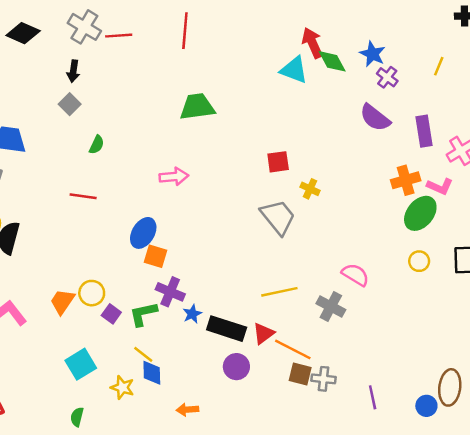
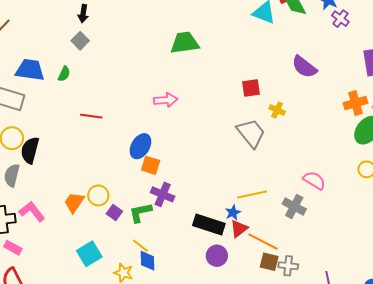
purple semicircle: (375, 118) -> (304, 67), moved
green semicircle: (97, 145) -> (64, 74), moved
blue star: (192, 314) -> (233, 213), moved

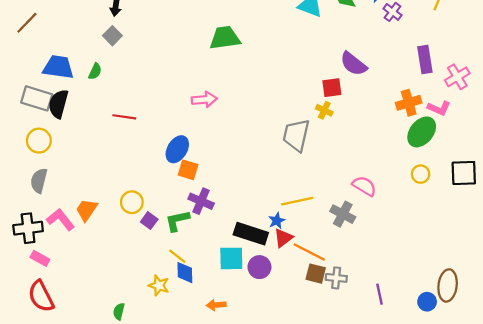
red square: (251, 88) -> (332, 88), moved
gray trapezoid: (251, 133) -> (296, 135), turned -128
black semicircle: (30, 150) -> (58, 104), moved
orange trapezoid: (74, 202) -> (86, 210), moved
cyan square: (89, 254) -> (231, 258), moved, turned 30

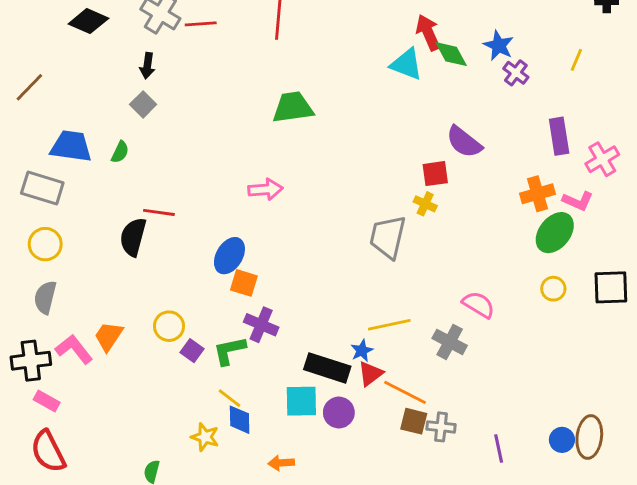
black semicircle: (58, 104) -> (133, 237), moved
blue circle: (427, 302) -> (562, 440), moved

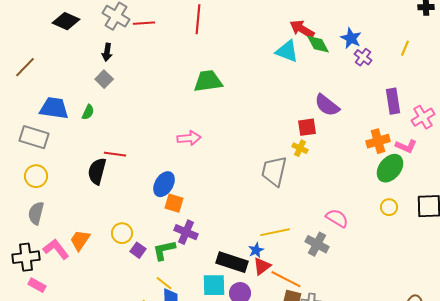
red arrow: (428, 33) -> (302, 29), turned -35

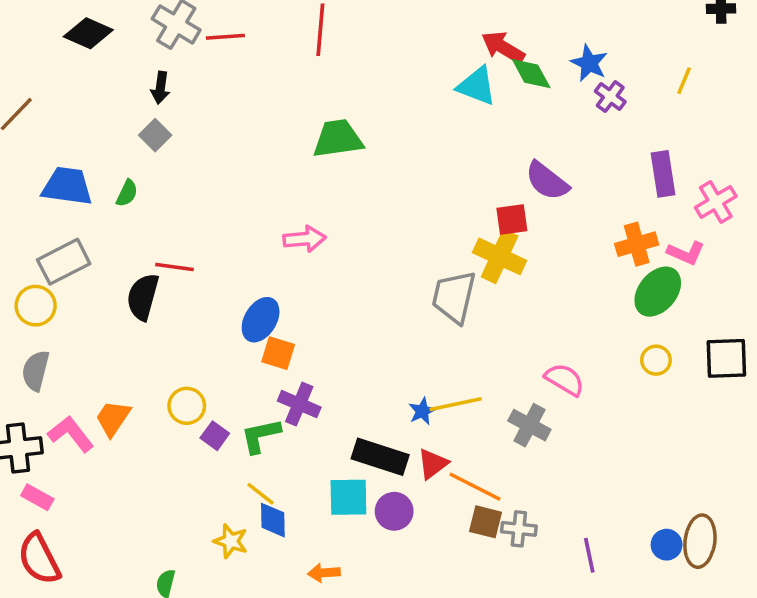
gray rectangle: (34, 137) -> (64, 262), moved, turned -44
yellow cross: (300, 148) -> (500, 256), size x1.8
blue star: (256, 250) -> (422, 411), moved

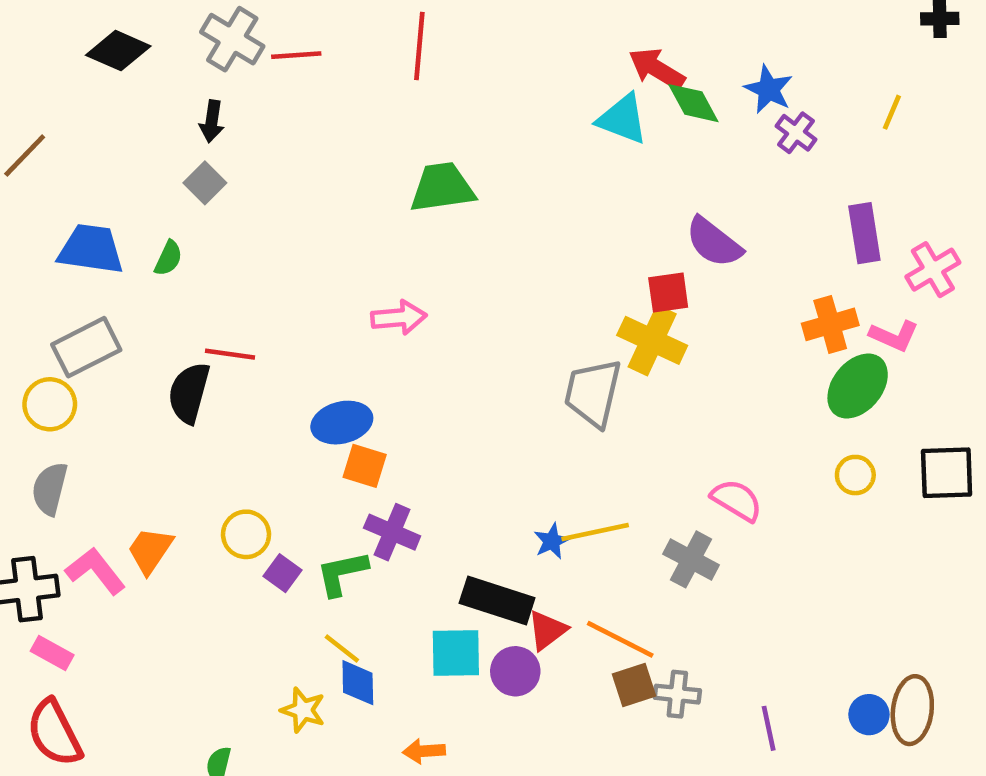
blue ellipse: (261, 320) -> (342, 423), turned 45
red triangle: (433, 464) -> (547, 630), moved
brown square: (486, 522) -> (634, 685), turned -32

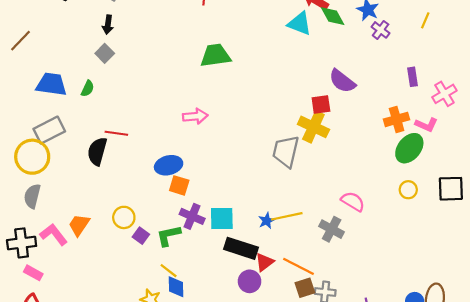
purple rectangle: (864, 233) -> (413, 77), size x0.7
yellow circle: (50, 404) -> (32, 157), size x1.4
cyan square: (456, 653) -> (222, 218), moved

